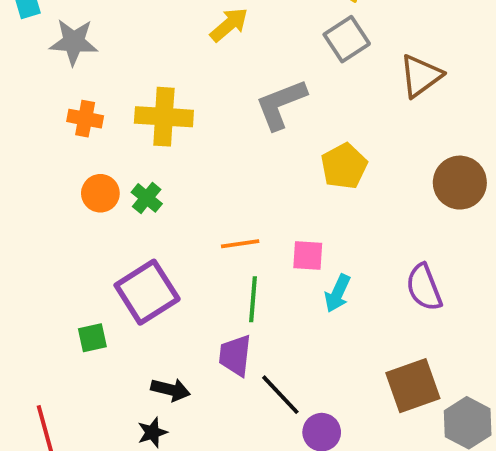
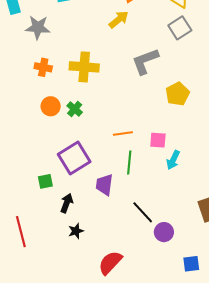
purple trapezoid: (235, 355) -> (104, 185), moved
black arrow: (171, 390) -> (67, 203), moved, turned -84

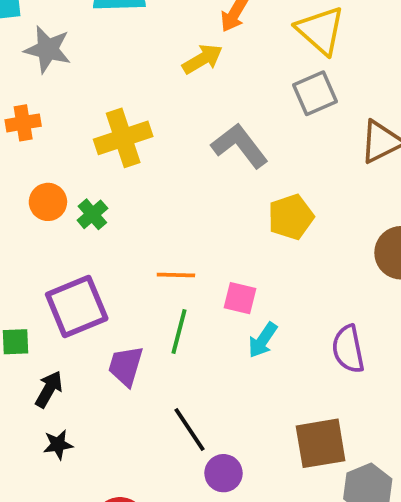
gray L-shape: (145, 61) -> (240, 146), turned 64
orange cross: (43, 67) -> (23, 123), moved, turned -30
yellow cross: (84, 67) -> (123, 138), turned -32

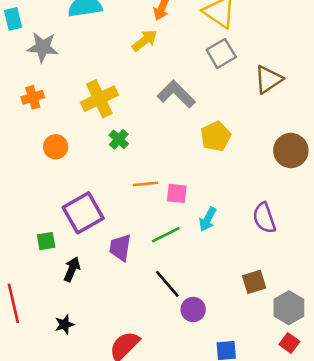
green cross: (92, 214) -> (119, 139), moved
pink square: (240, 298) -> (177, 193), moved
green line: (179, 331) -> (166, 235), moved, turned 56
brown square: (321, 443) -> (254, 282), size x0.7
black star: (58, 445) -> (64, 324), moved

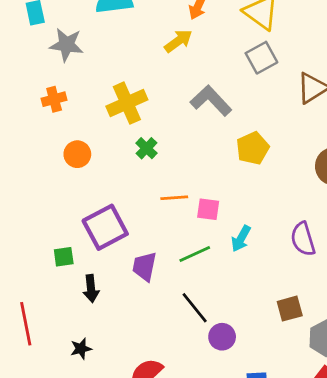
black arrow: (72, 269) -> (91, 289), turned 150

